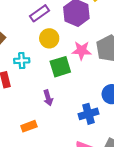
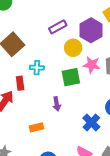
yellow circle: (49, 38) -> (73, 48), moved
blue cross: (89, 114) -> (91, 122), turned -36

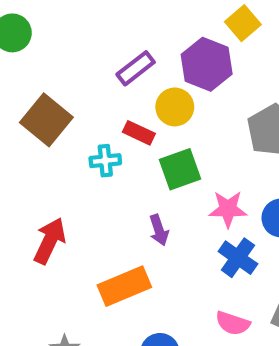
pink star: (92, 65) -> (228, 209), moved
red rectangle: (20, 83) -> (139, 133), moved, turned -48
orange rectangle: (36, 127) -> (124, 286), size x1.6

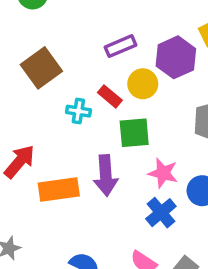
purple arrow: (159, 230) -> (106, 175), size x1.6
orange rectangle: (124, 286) -> (59, 190), moved

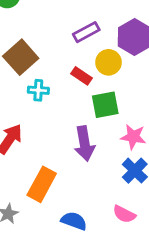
cyan cross: (78, 111) -> (38, 90), moved
orange rectangle: (59, 190) -> (42, 184), moved, turned -48

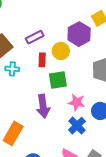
purple rectangle: (86, 32) -> (35, 37), moved
red rectangle: (82, 76) -> (42, 60), turned 56

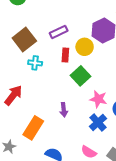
green square: (58, 80) -> (80, 76), turned -36
purple arrow: (43, 106) -> (64, 110), moved, size x0.6

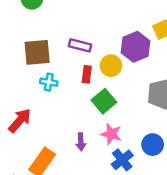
purple rectangle: (59, 32) -> (80, 45), turned 36
brown square: (24, 39) -> (37, 52), turned 30
pink star: (98, 99) -> (111, 134), moved

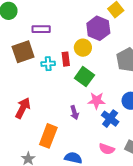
purple rectangle: (80, 45) -> (41, 29), moved
cyan cross: (49, 82) -> (48, 64), moved

